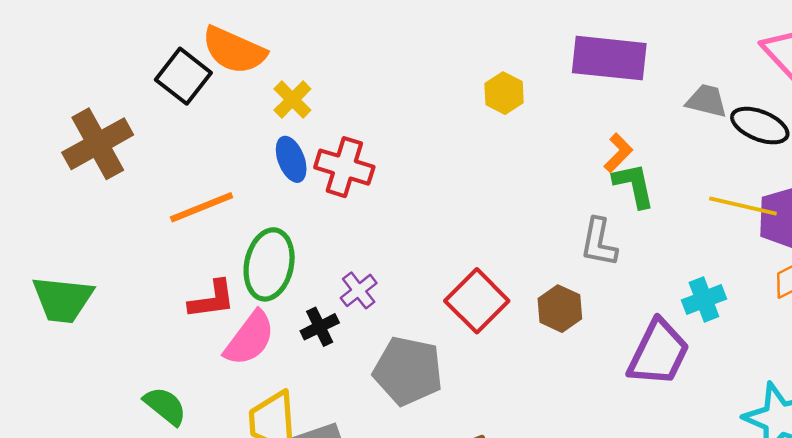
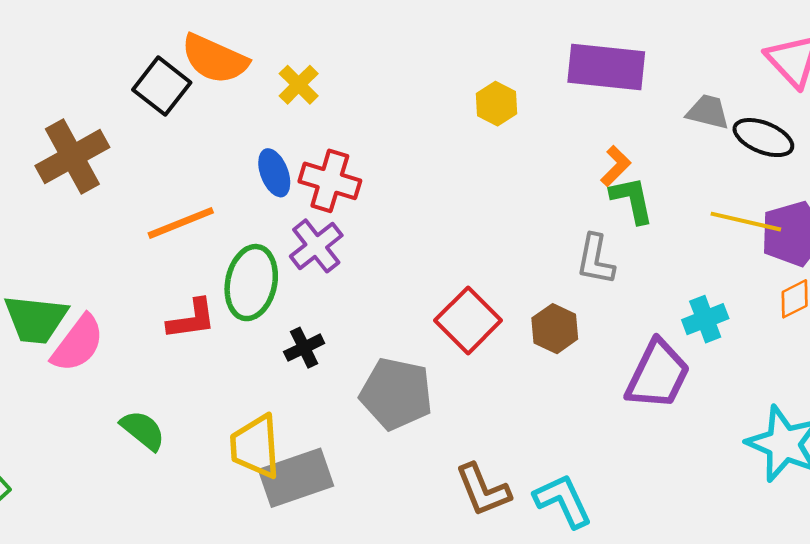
yellow cross: (292, 100) -> (299, 85), moved
purple cross: (359, 290) -> (316, 246), moved, size x1.4
pink semicircle: (250, 338) -> (78, 344), moved

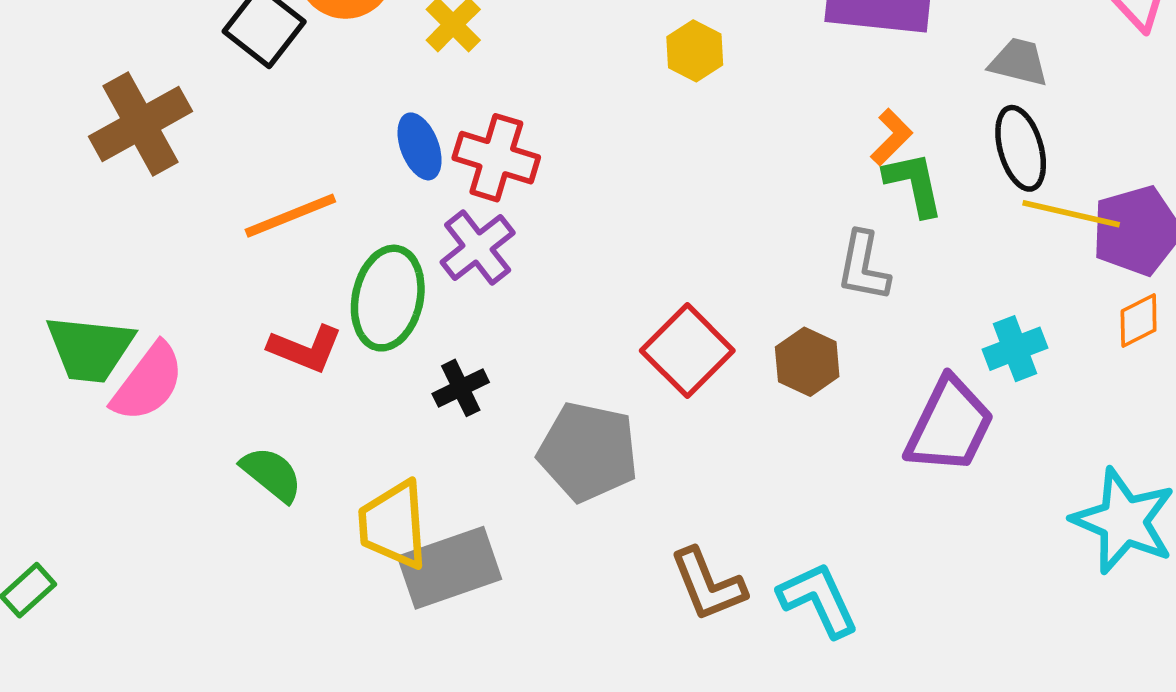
yellow hexagon: (496, 104) -> (695, 51), moved
black ellipse: (763, 138) -> (1021, 148), moved, turned 52
red L-shape: (192, 319) -> (305, 349), turned 30
green semicircle: (143, 430) -> (272, 474), moved

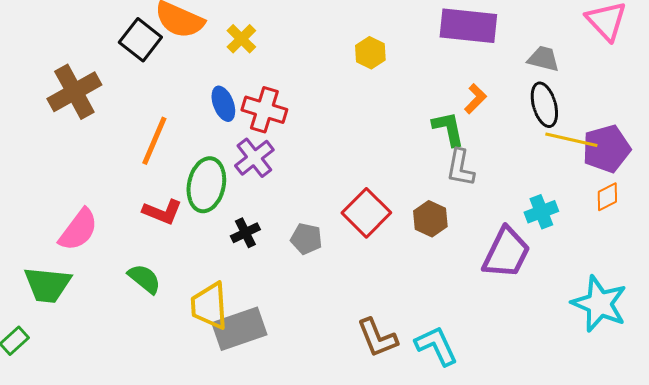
green L-shape: (914, 184) -> (448, 129), moved
orange line: (290, 216) -> (154, 141), turned -45
green trapezoid: (90, 349) -> (47, 285), moved
gray pentagon: (588, 452) -> (306, 239), moved, size x0.6

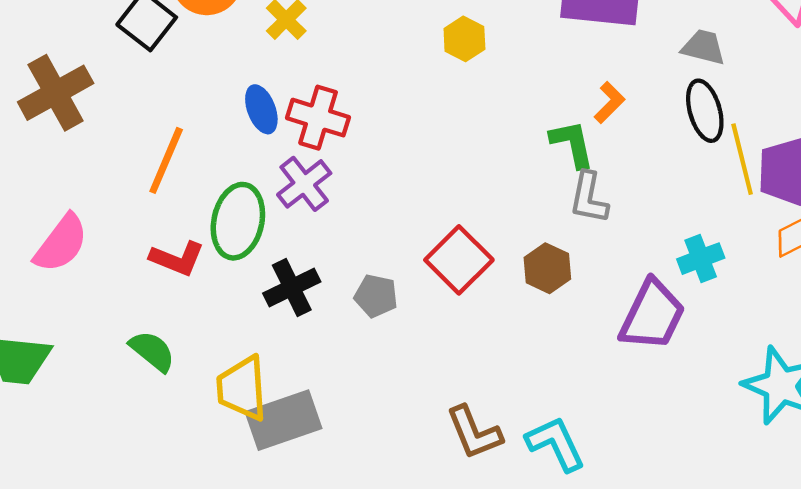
yellow line: (571, 140) -> (742, 159), turned 63
pink semicircle: (78, 230) -> (61, 243), moved
black cross: (245, 233) -> (292, 288), size x1.4

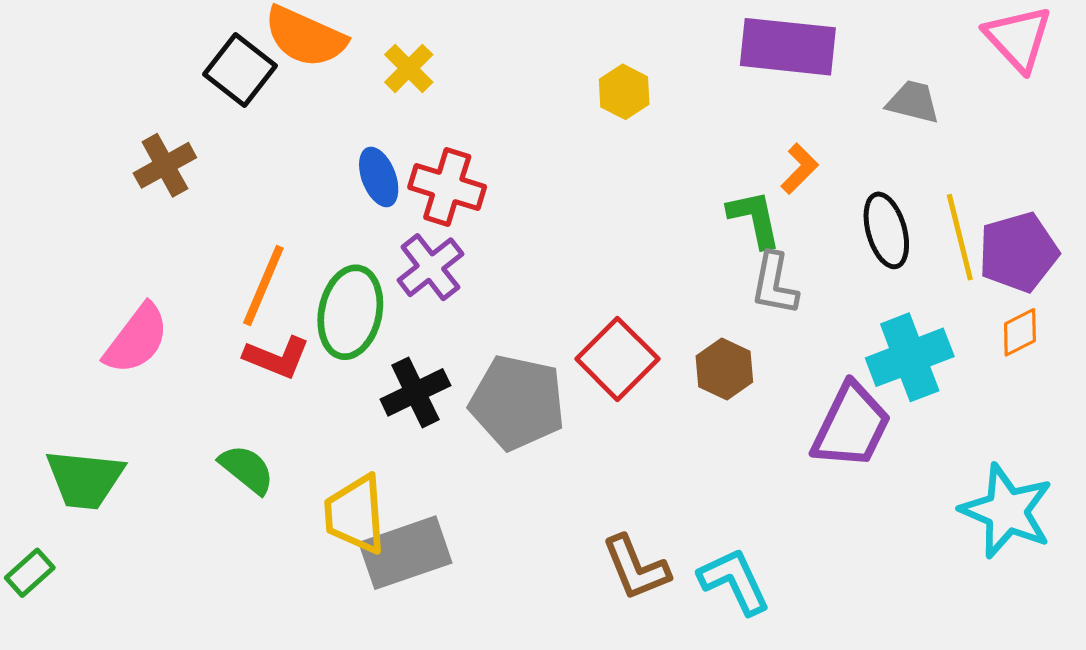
brown cross: (56, 93) -> (165, 165), moved, size x0.7
black ellipse: (705, 111) -> (886, 230), moved
orange line: (166, 160) -> (263, 286), moved
cyan cross: (701, 259) -> (910, 357), size x1.5
gray pentagon: (376, 296) -> (517, 402), size x1.8

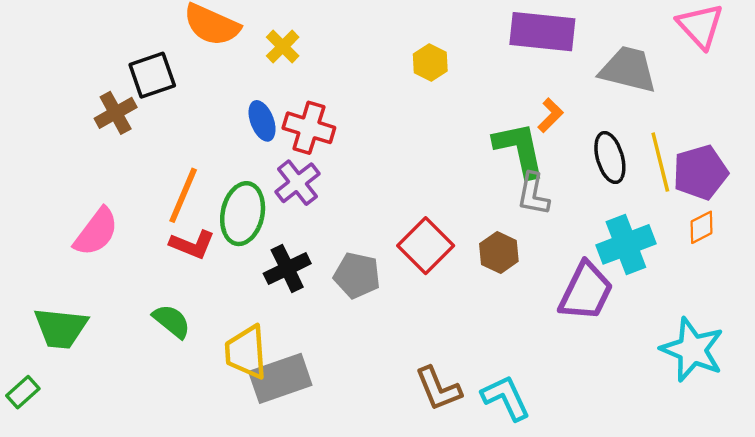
black square: (240, 70) -> (152, 75), moved, turned 33
gray trapezoid: (913, 102) -> (628, 69), size x1.6
green L-shape: (754, 219) -> (520, 149), size x1.4
gray pentagon: (517, 402) -> (357, 275), size x0.7

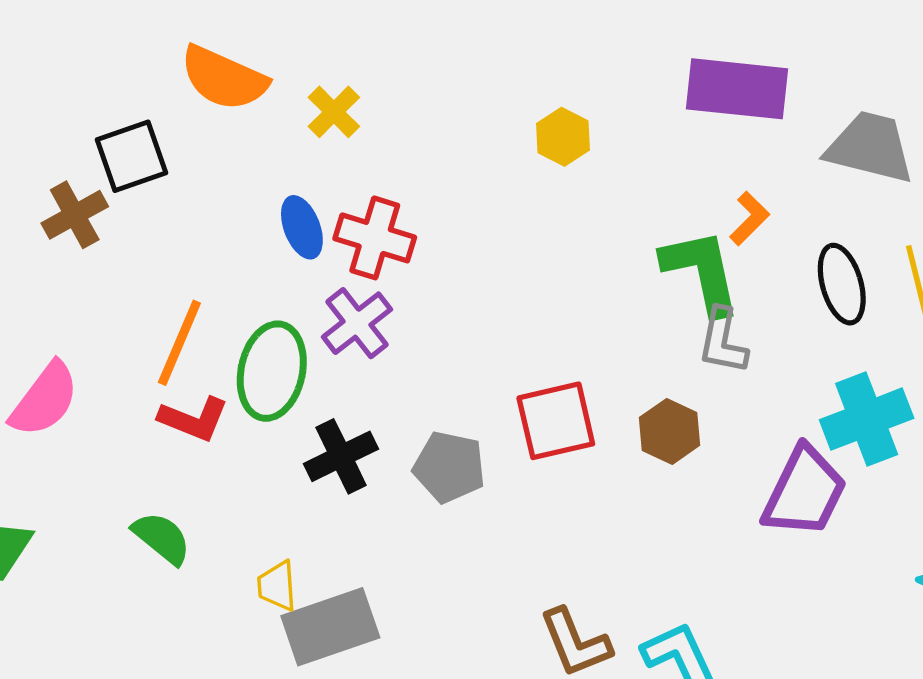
red square: (426, 246) -> (556, 421), turned 32
yellow trapezoid: (246, 352) -> (277, 586), size x0.6

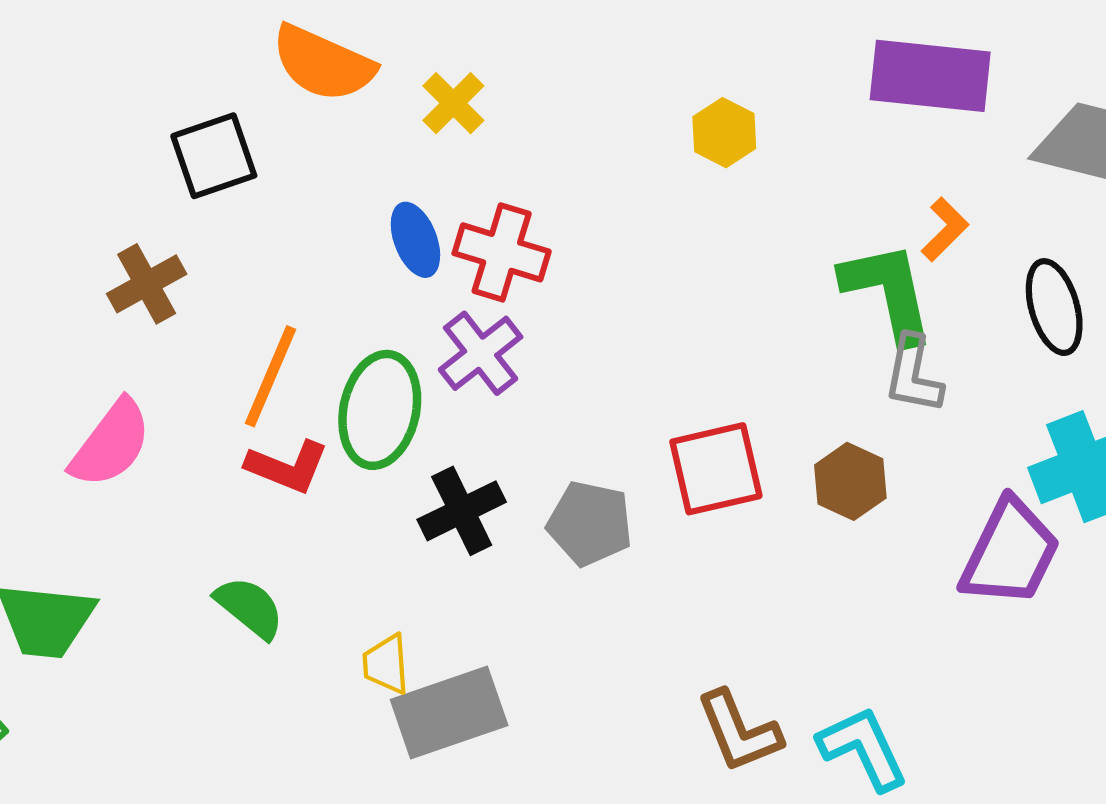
brown cross: (75, 215) -> (147, 284), moved

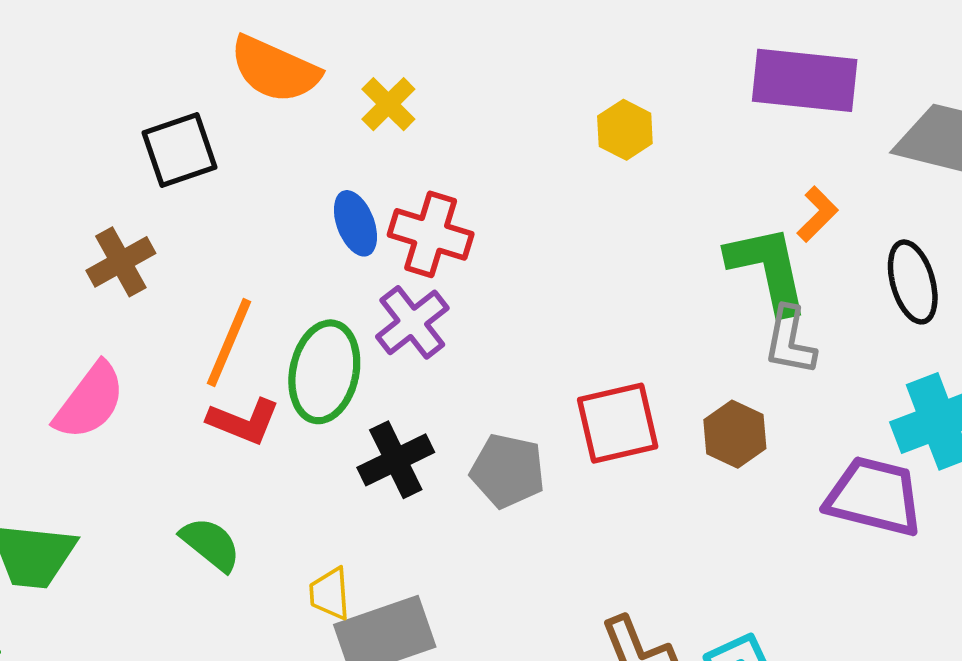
purple trapezoid: (1010, 553) -> (874, 496), turned -102

